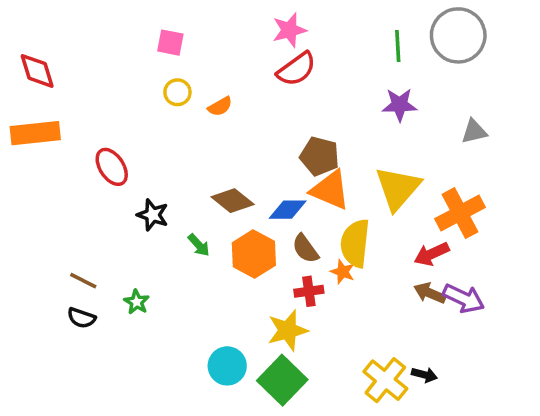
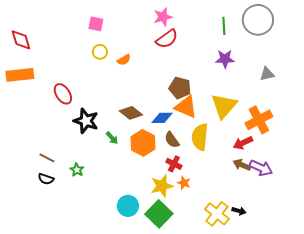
black star: (153, 215) -> (86, 121), size x1.4
orange star: (343, 272) -> (184, 183), moved
red cross: (309, 291) -> (174, 164), turned 35

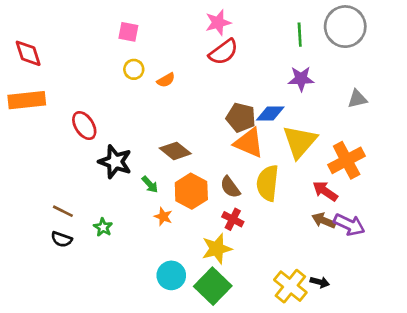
blue diamond: (162, 118) -> (270, 114), moved
red arrow: (243, 143) -> (325, 191), turned 60
orange star: (184, 183) -> (163, 217), moved

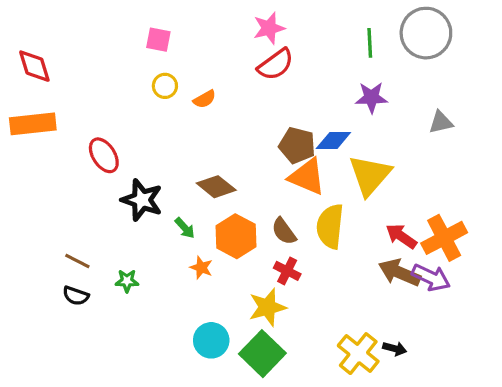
orange cross: (347, 160) -> (444, 238), moved
brown arrow: (324, 221) -> (400, 273), size x1.4
green star: (103, 227) -> (127, 281), turned -30

